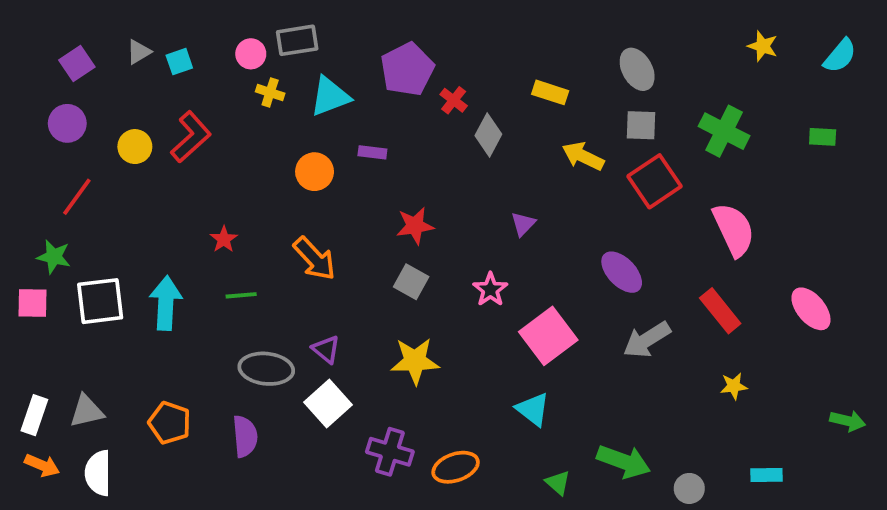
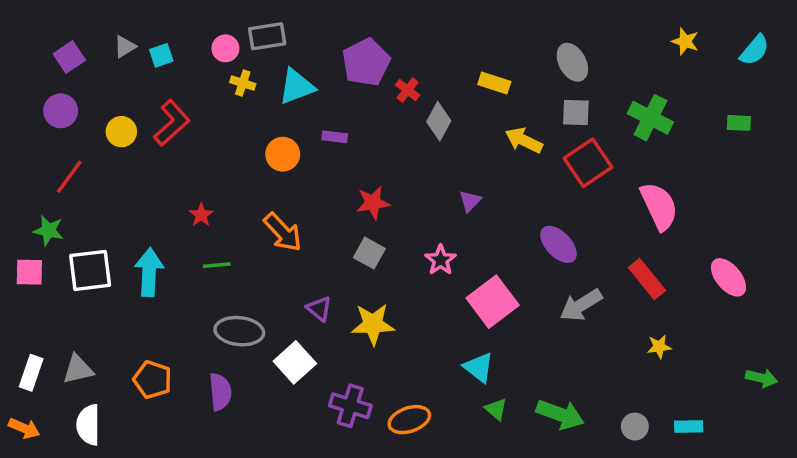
purple triangle: (326, 349) -> (319, 309), moved
orange arrow: (42, 465) -> (24, 428), moved
green triangle: (558, 483) -> (496, 409), moved
gray circle: (689, 488) -> (635, 427), moved

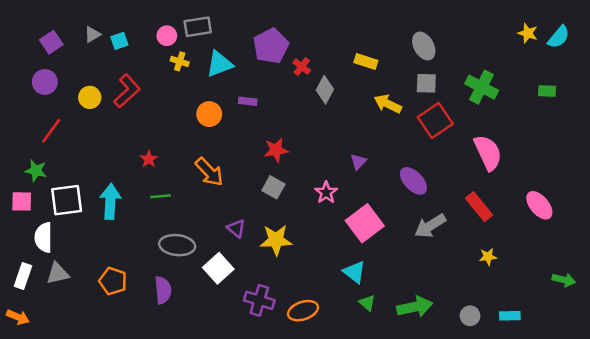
yellow star: (685, 41) -> (528, 33), moved
purple triangle: (470, 201) -> (358, 162), moved
green arrow: (560, 414) -> (415, 307), turned -32
white semicircle: (88, 425) -> (44, 237), moved

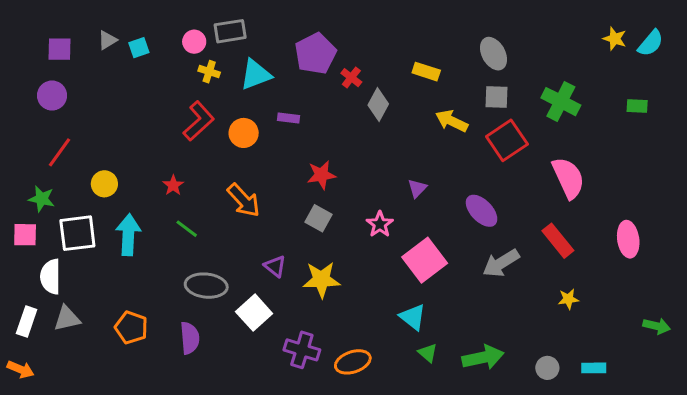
purple square: (51, 42) -> (60, 49), turned 35
red L-shape: (127, 91) -> (199, 121), moved
yellow circle: (90, 97) -> (104, 184), moved
green line: (160, 196) -> (187, 229), turned 42
pink ellipse: (539, 205) -> (628, 239), turned 32

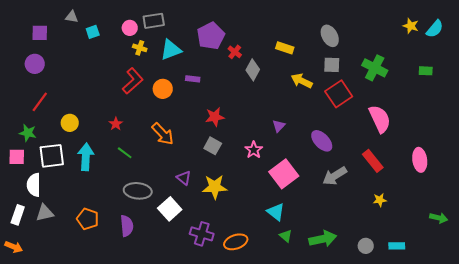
gray triangle: (107, 40) -> (72, 17), moved, turned 40

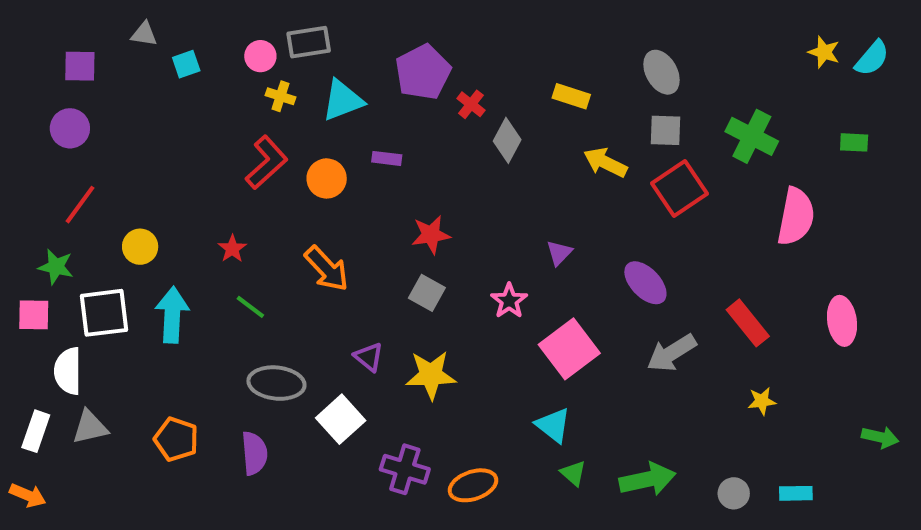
pink semicircle: (380, 119) -> (796, 217), moved, turned 36

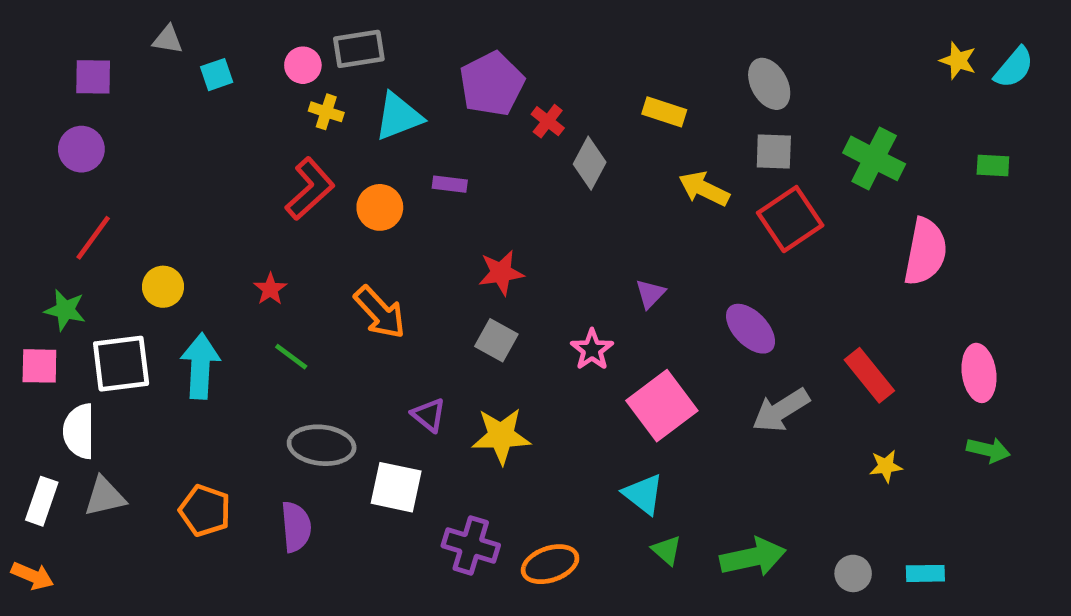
white square: (341, 419) -> (396, 487), turned -36
green arrow: (880, 437) -> (988, 450), moved

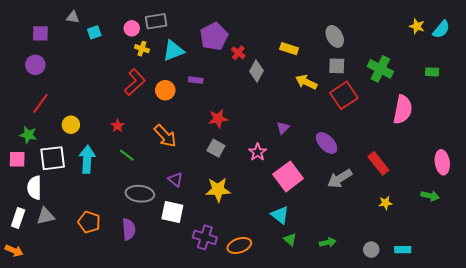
pink ellipse: (979, 373) -> (442, 162), moved
purple triangle: (429, 415) -> (175, 180), moved
green arrow: (753, 557) -> (328, 242), size x0.6

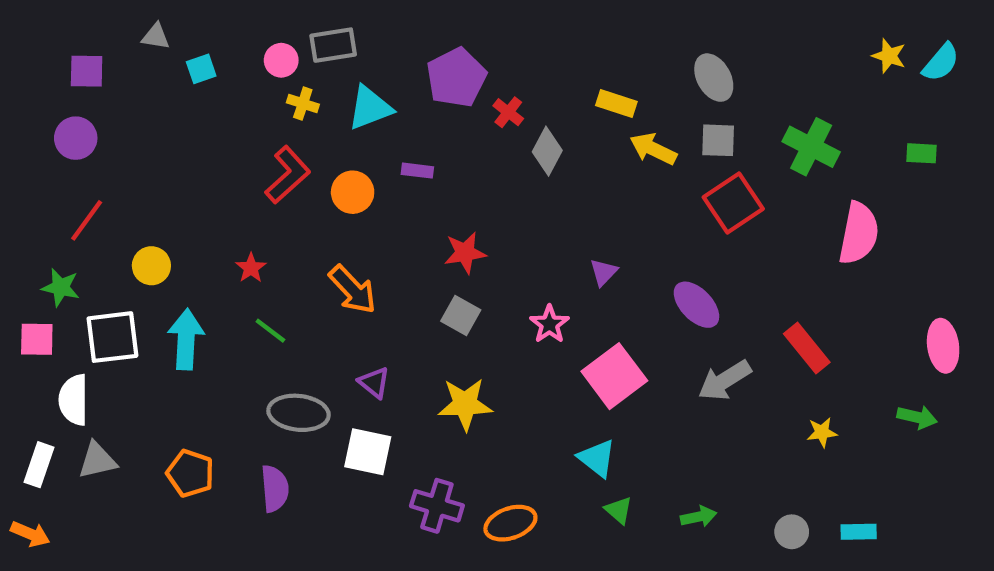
yellow arrow: (306, 82) -> (653, 149), moved

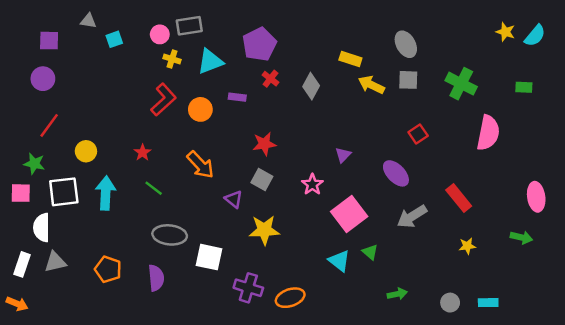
red cross: (508, 112) -> (270, 79), moved
red square: (733, 203) -> (418, 134), moved, size x0.6
purple triangle: (374, 383) -> (234, 199), moved
green triangle: (619, 510) -> (370, 252), moved

